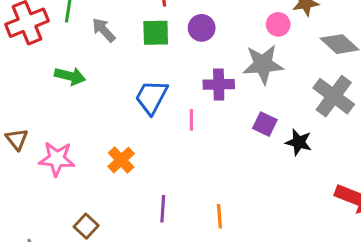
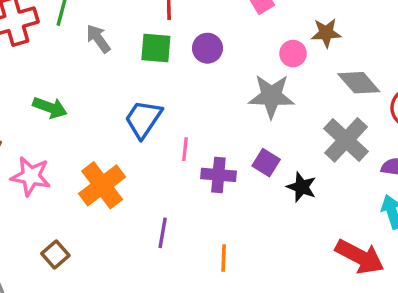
green arrow: (70, 76) -> (50, 108), moved
purple cross: (219, 84) -> (218, 175), moved
orange cross: (121, 160) -> (102, 185), size x1.5
purple line: (163, 209) -> (163, 233), moved
orange line: (219, 216) -> (224, 258), moved

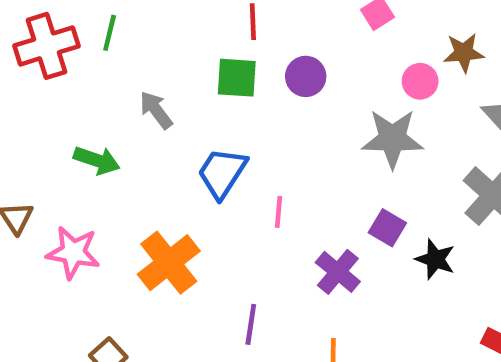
gray arrow: (98, 39) -> (156, 110), moved
purple cross: (218, 175) -> (338, 272), moved, turned 36

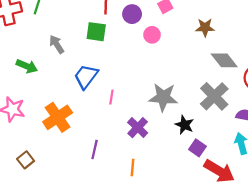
purple circle: (306, 76) -> (132, 14), moved
pink circle: (420, 81) -> (152, 35), moved
gray star: (392, 139) -> (163, 97), moved
purple square: (387, 228) -> (197, 148), moved

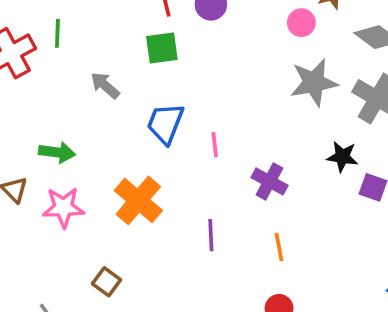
pink circle: (152, 35) -> (301, 23), moved
green arrow: (27, 66) -> (57, 152), moved
gray star: (163, 97) -> (314, 82), moved

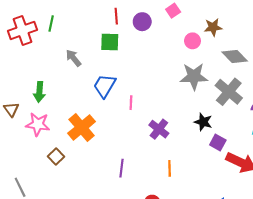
green arrow: (57, 152) -> (39, 92), turned 78
purple line: (211, 235) -> (121, 168), moved
orange line: (279, 247) -> (170, 168), moved
brown square: (106, 282) -> (56, 157), moved

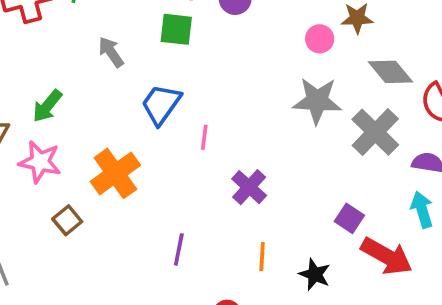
green arrow: (39, 92) -> (47, 106), turned 30
black star: (203, 122) -> (315, 274), moved

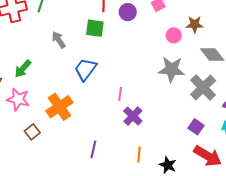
pink line: (204, 137) -> (120, 94), moved
purple square: (349, 218) -> (196, 127), moved

